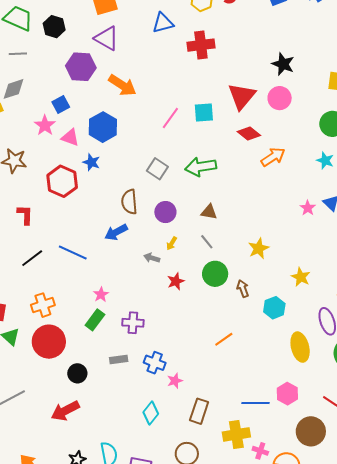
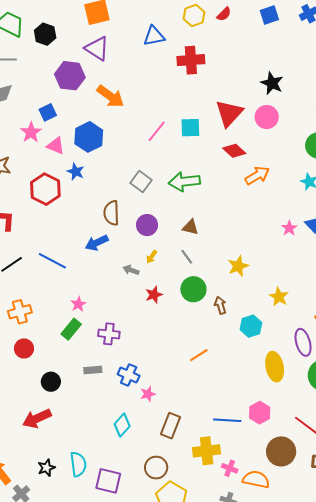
red circle: (49, 342) -> (24, 348), size x0.6

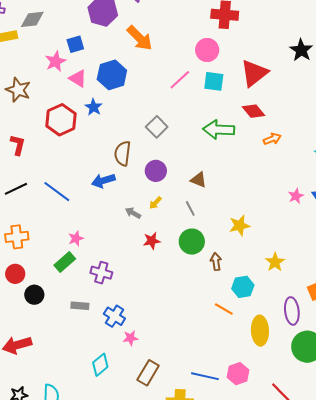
pink circle: (267, 117) -> (207, 50), moved
orange arrow: (257, 175) -> (272, 139), size x0.7
green arrow: (184, 182) -> (219, 130), moved
orange line: (199, 355) -> (224, 309), moved, turned 54
black circle: (51, 382) -> (34, 295), moved

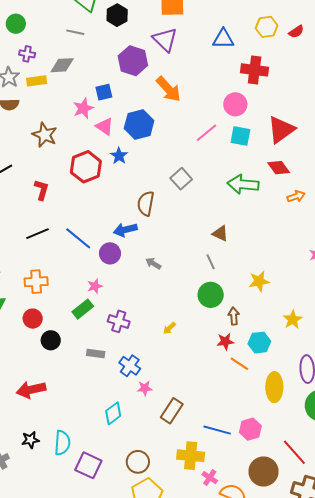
purple circle: (156, 171) -> (110, 253), moved
yellow arrow: (155, 203) -> (169, 328), moved
red star: (152, 241) -> (225, 341), moved
brown rectangle: (148, 373) -> (172, 411), moved

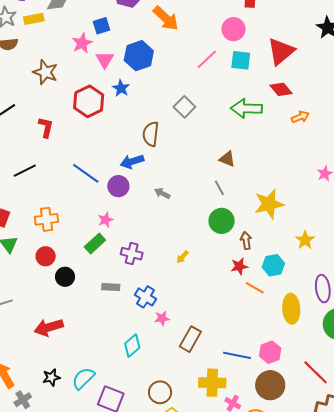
pink triangle: (105, 126) -> (105, 60), turned 30
black line: (38, 234) -> (25, 171), moved
yellow star: (259, 281) -> (269, 204), size x1.4
cyan semicircle: (62, 443) -> (83, 378), turned -135
brown circle: (264, 472) -> (270, 385), moved

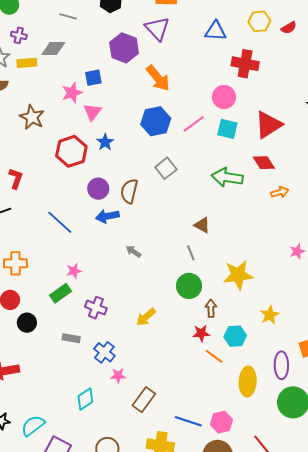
blue hexagon: (139, 56) -> (156, 121), moved
red L-shape: (46, 127) -> (16, 178), moved
purple circle: (118, 186) -> (98, 189), moved
yellow arrow: (183, 257) -> (146, 317), size x1.5

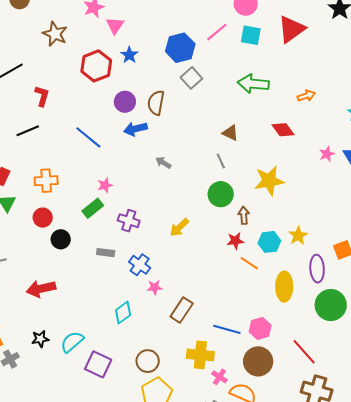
blue hexagon: (156, 121) -> (180, 48), moved
red diamond: (264, 163) -> (283, 130), moved
yellow star: (270, 315) -> (298, 236), moved

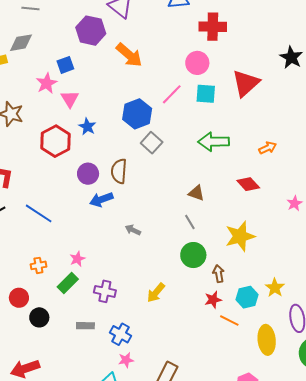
blue line: (88, 137) -> (39, 213), moved
orange cross: (46, 181) -> (38, 265), moved, size x0.7
pink star: (155, 287) -> (126, 360), moved

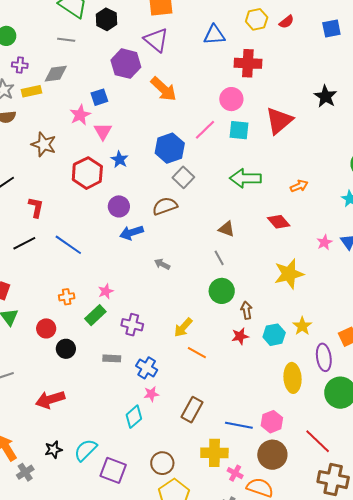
brown semicircle: (119, 171) -> (165, 206), moved, turned 65
yellow star: (240, 236) -> (289, 274), moved
orange line: (229, 320) -> (197, 353), moved

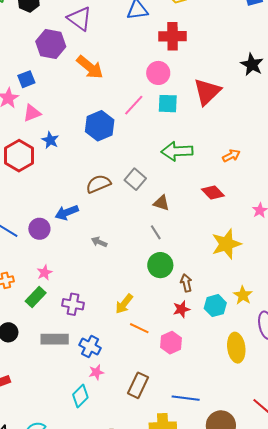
pink triangle: (103, 131) -> (32, 113), turned 42
gray square: (183, 177) -> (135, 179), moved
purple circle: (119, 206) -> (39, 229), moved
gray rectangle: (112, 358) -> (55, 339), size x1.5
pink hexagon: (272, 422) -> (171, 343), moved

